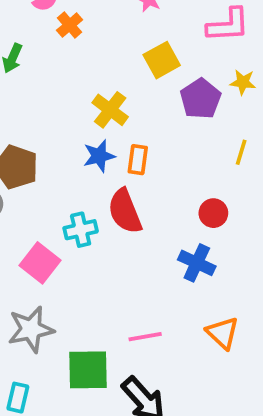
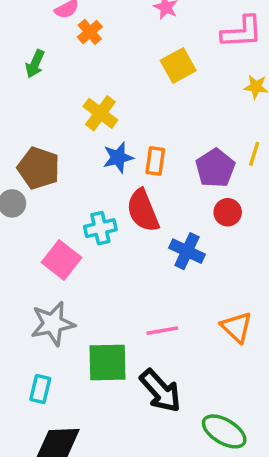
purple pentagon: (200, 99) -> (215, 168), moved
yellow cross: (110, 110) -> (100, 113), moved
blue cross: (197, 263) -> (187, 251), moved

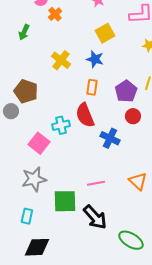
blue star: (118, 157) -> (95, 59), moved, turned 30

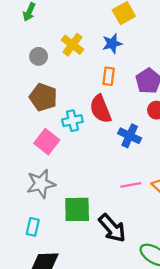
blue star: (95, 59) -> (112, 44), turned -30
brown pentagon: (26, 91) -> (43, 97), moved
gray circle: (11, 111) -> (39, 56), moved
pink line: (96, 183) -> (131, 185), moved

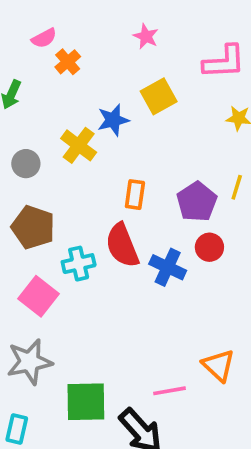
blue star: (112, 44) -> (113, 120), moved
blue cross: (130, 136) -> (168, 267), moved
pink line: (131, 185) -> (169, 391), moved

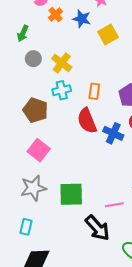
blue star: (113, 120) -> (82, 19), moved, turned 30
gray circle: (26, 164) -> (33, 59), moved
cyan cross: (79, 264) -> (62, 90), moved
green square: (86, 402) -> (71, 194), moved

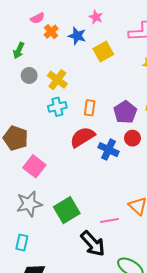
brown pentagon: (35, 110) -> (16, 138), moved
red semicircle: (87, 121) -> (82, 137), turned 80
green square: (71, 194) -> (67, 210), turned -30

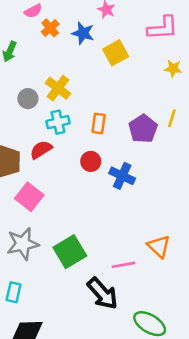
gray circle: (29, 75) -> (28, 99), moved
red semicircle: (82, 137) -> (41, 150), moved, size x0.7
red circle: (132, 138) -> (91, 161), moved

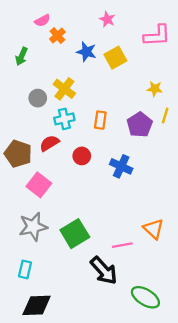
blue star: (83, 33) -> (86, 52), moved
yellow star: (173, 69) -> (155, 89), moved
red circle: (91, 161) -> (82, 156), moved

